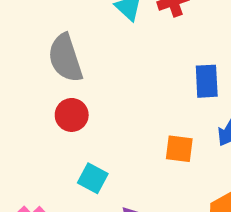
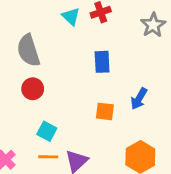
blue rectangle: (207, 81) -> (102, 62), moved

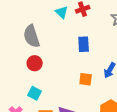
cyan square: (47, 131) -> (35, 93), moved

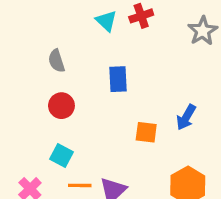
gray semicircle: (32, 36) -> (56, 61), size x0.6
blue rectangle: (84, 44) -> (118, 79), moved

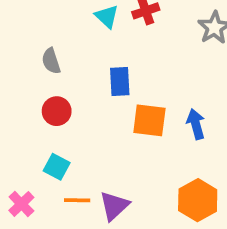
blue arrow: (186, 117) -> (196, 124), turned 135
orange square: (146, 132) -> (149, 120), moved, size x1.4

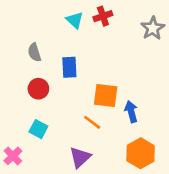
blue rectangle: (120, 81) -> (69, 67), moved
blue arrow: (196, 124) -> (131, 112), moved
orange line: (77, 200) -> (92, 122), moved, turned 36

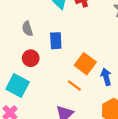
orange square: (106, 95) -> (85, 64), turned 30
cyan square: (38, 129) -> (18, 85), moved, size x1.5

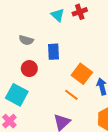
gray semicircle: (27, 29) -> (26, 40), turned -56

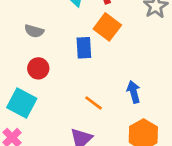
blue rectangle: (53, 52) -> (84, 48), moved
orange square: (82, 74) -> (107, 27), moved

